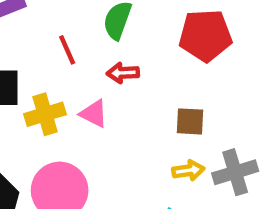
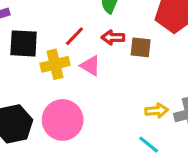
red line: (67, 50) -> (74, 36), moved, turned 65
brown square: (190, 121) -> (141, 47), moved

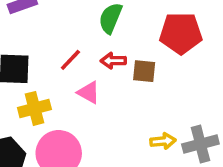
yellow cross: (55, 64) -> (34, 108), moved

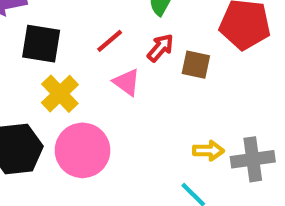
red arrow: (113, 61) -> (160, 48), turned 125
yellow cross: (34, 108) -> (60, 94), turned -36

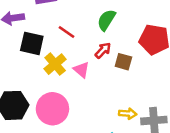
red line: (110, 41) -> (66, 32), moved, turned 72
yellow cross: (60, 94) -> (55, 64), moved

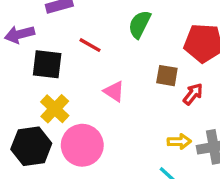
red arrow: (103, 50) -> (193, 94), moved
yellow cross: (55, 64) -> (55, 109), moved

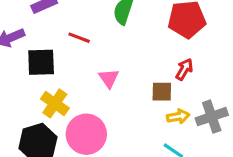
brown square: (167, 76) -> (162, 92), moved
pink triangle: (114, 91) -> (109, 78), turned 30

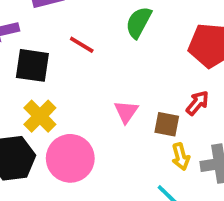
pink triangle: (109, 78) -> (126, 112), moved
yellow arrow: (178, 116) -> (181, 157), turned 75

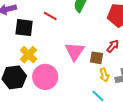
pink triangle: (126, 112) -> (75, 51), size x1.5

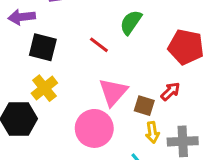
red line: (50, 16) -> (99, 45), moved
pink circle: (45, 77) -> (94, 128), moved

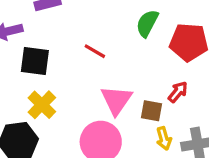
green semicircle: (131, 22) -> (147, 23), moved

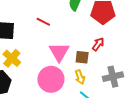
yellow arrow: (164, 138) -> (80, 77), moved

